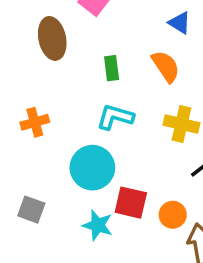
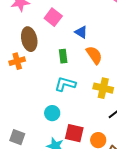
blue triangle: (180, 23) -> (81, 32), moved
orange cross: (35, 122) -> (17, 61), moved
cyan circle: (92, 168) -> (52, 113), size x0.6

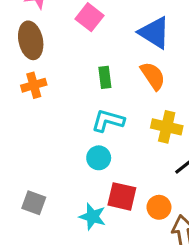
blue triangle: (81, 32) -> (154, 33), moved, size x1.6
brown ellipse: (29, 39) -> (31, 40), moved
cyan circle: (52, 113) -> (99, 158), moved

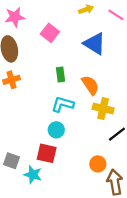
orange semicircle: (153, 76) -> (90, 85), moved
red square: (122, 196) -> (47, 153), moved
cyan star: (93, 217) -> (33, 175), moved

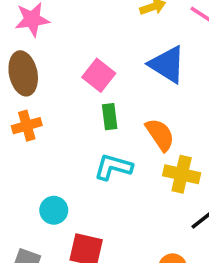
pink square: (50, 33) -> (99, 75), moved
cyan circle: (56, 130) -> (54, 210), moved

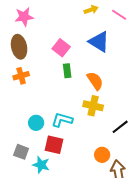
cyan L-shape: (113, 167) -> (62, 120), moved
yellow cross: (182, 174) -> (93, 106), moved

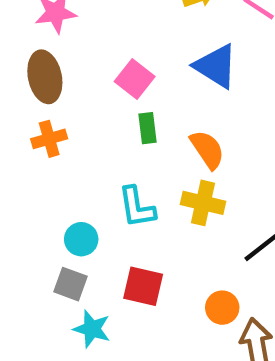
cyan L-shape: (62, 120) -> (137, 207), moved, turned -115
red square: (54, 145) -> (143, 286), moved
gray square: (21, 152) -> (71, 284), moved

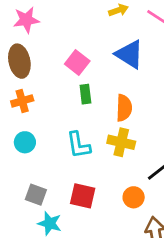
orange semicircle: (207, 149) -> (124, 108), turned 36
cyan circle: (81, 239) -> (25, 142), moved
orange circle: (222, 308) -> (134, 197), moved

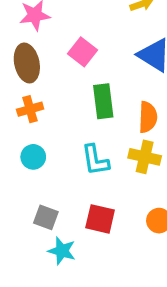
pink square: (77, 62) -> (83, 52), moved
green rectangle: (85, 94) -> (103, 101), size x1.5

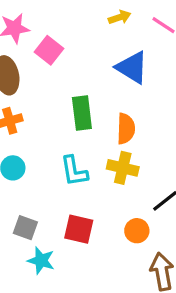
pink square: (83, 52) -> (49, 50), moved

